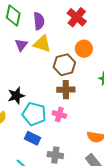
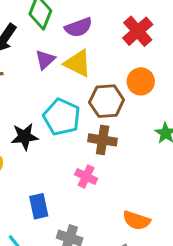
purple semicircle: (39, 21) -> (79, 27), turned 66
cyan pentagon: (34, 114) -> (62, 117), moved
blue rectangle: (33, 138) -> (39, 206), turned 42

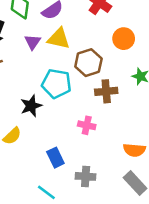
orange circle: (141, 81) -> (124, 39), moved
brown cross: (103, 140) -> (106, 91), moved

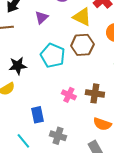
yellow triangle: (59, 39) -> (82, 17), moved
brown cross: (106, 91) -> (95, 93), moved
black star: (31, 106) -> (18, 66), moved

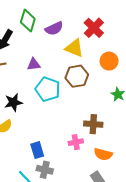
purple triangle: (42, 17) -> (34, 64), moved, turned 40
pink cross: (69, 95) -> (76, 142), moved, turned -32
gray cross: (58, 136) -> (45, 170), moved

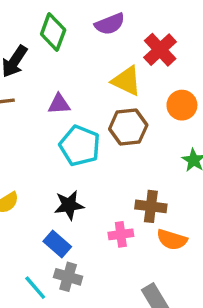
purple semicircle: (54, 28) -> (110, 24), moved
black star: (13, 102) -> (69, 205), moved
blue rectangle: (37, 150) -> (57, 244), turned -35
orange semicircle: (103, 154) -> (172, 240), moved

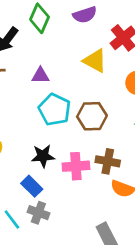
brown hexagon: (128, 127) -> (92, 116), moved
pink cross: (121, 234) -> (76, 166), moved, size x1.4

